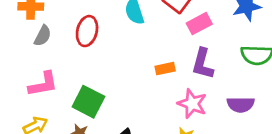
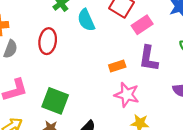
pink star: (192, 104) -> (127, 95), moved

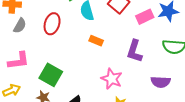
pink rectangle: (142, 25) -> (145, 17), moved
orange rectangle: (117, 66) -> (96, 41), moved, turned 32

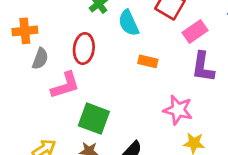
pink rectangle: (145, 17) -> (195, 31), moved
pink L-shape: (19, 61) -> (65, 85), moved

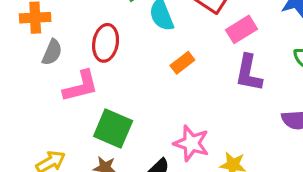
orange rectangle: (148, 61) -> (182, 63), turned -54
pink star: (178, 110) -> (191, 143), moved

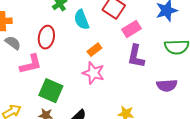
gray semicircle: (52, 52) -> (13, 43), turned -77
pink star: (191, 143) -> (93, 73), moved

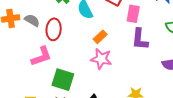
pink rectangle: (132, 29) -> (133, 14), turned -42
gray semicircle: (13, 43) -> (32, 20), moved

